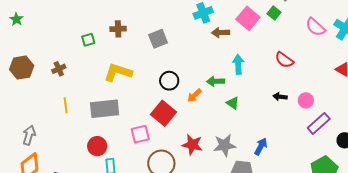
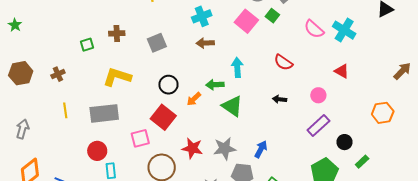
brown arrow: (221, 33) -> (205, 43), moved
pink circle: (306, 100) -> (318, 95), moved
green triangle: (233, 103) -> (232, 106), size x1.6
gray arrow: (29, 135) -> (22, 129), moved

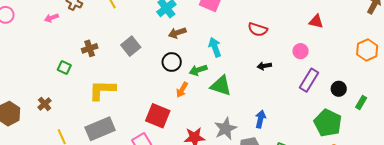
green square: (87, 45) -> (64, 67), turned -32
black circle: (168, 85) -> (172, 62), moved

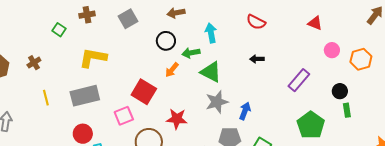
pink circle: (301, 51) -> (332, 50), moved
black circle: (339, 89) -> (340, 91), moved
green rectangle: (361, 102) -> (347, 110), turned -48
gray star: (225, 129) -> (217, 102), moved

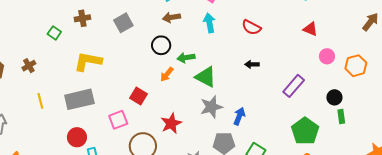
cyan arrow: (211, 33) -> (209, 23), moved
red square: (144, 92) -> (138, 96), size x0.7
red star: (177, 119) -> (171, 123), turned -30

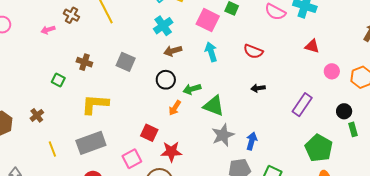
brown cross: (82, 18) -> (84, 62), turned 35
gray square: (123, 23) -> (126, 62), turned -30
red star: (171, 123) -> (171, 152), moved, turned 30

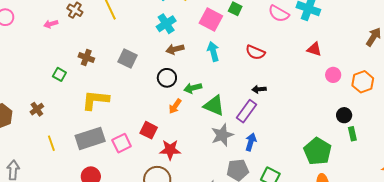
purple rectangle: (302, 105) -> (247, 111), moved
pink square: (132, 159) -> (122, 143), moved

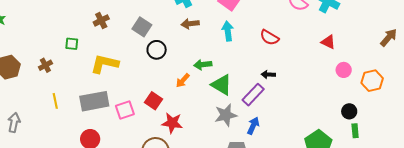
brown cross: (86, 58) -> (101, 20), turned 35
green square: (59, 74) -> (72, 44), moved, turned -32
black circle: (167, 78) -> (157, 50), moved

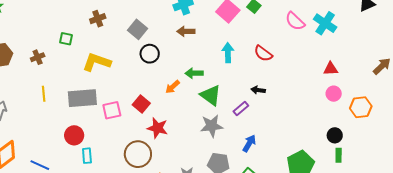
cyan arrow: (228, 31) -> (228, 53), moved
red triangle: (328, 42) -> (331, 69), moved, turned -35
purple rectangle: (253, 95) -> (241, 108), size x0.7
blue arrow: (253, 126) -> (249, 143), moved

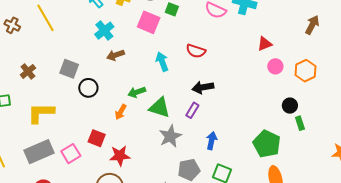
black arrow: (258, 90) -> (203, 87), size x1.5

